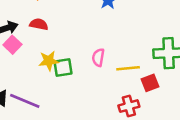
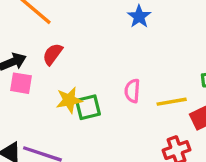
red semicircle: (39, 24) -> (53, 54), turned -60
pink square: (12, 45) -> (21, 83), turned -30

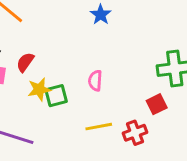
red semicircle: (53, 54) -> (25, 62), moved
yellow line: (172, 102) -> (99, 127), moved

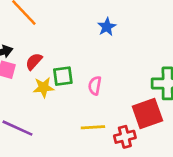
green square: (56, 96) -> (63, 76), moved
red square: (157, 104) -> (147, 114), size x1.6

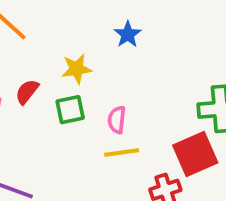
yellow star: (44, 87) -> (77, 69), moved
yellow line: (93, 127) -> (122, 153), moved

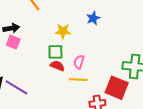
red semicircle: (27, 92) -> (57, 66), moved, turned 64
red square: (195, 154) -> (117, 88), turned 35

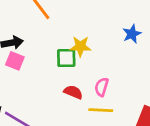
blue star: (93, 18) -> (132, 34), moved
green square: (55, 52) -> (66, 58), moved

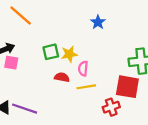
yellow star: (80, 46) -> (69, 54), moved

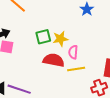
red semicircle: (62, 77) -> (54, 60), size x1.5

